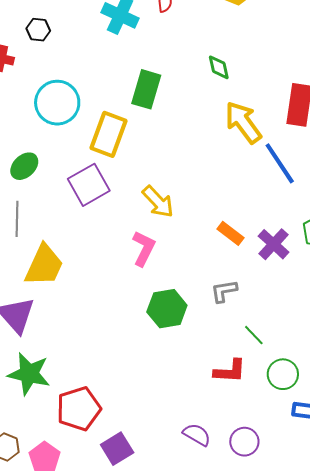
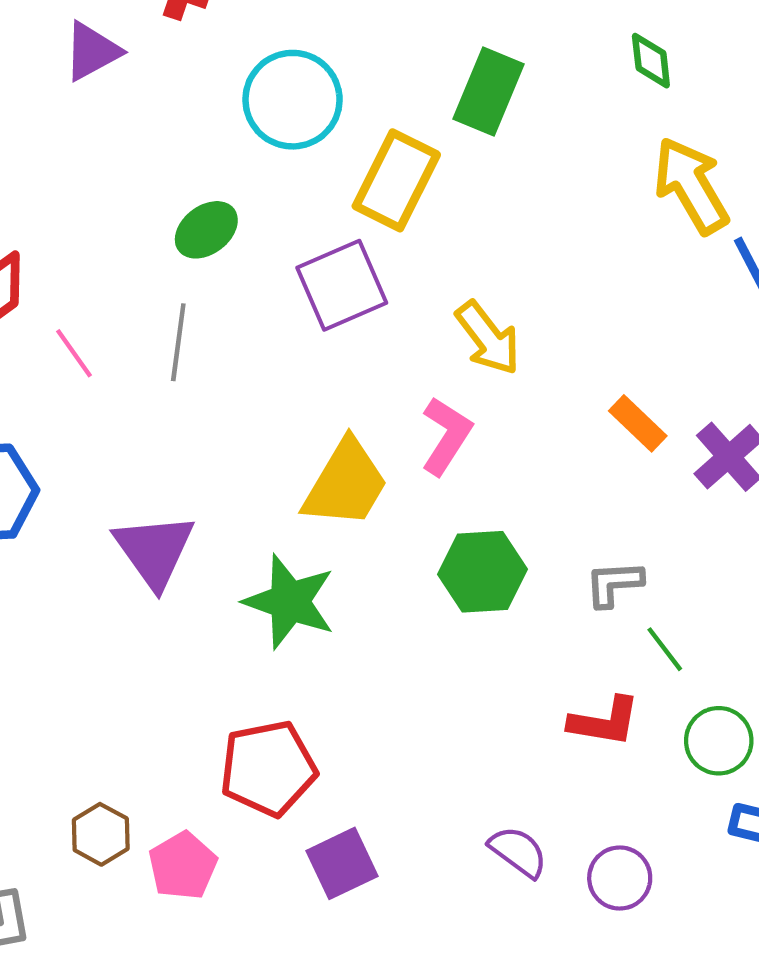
yellow trapezoid: (44, 265) -> (346, 484), moved
gray L-shape: (224, 291) -> (614, 584), moved
green star: (29, 374) -> (290, 602), moved

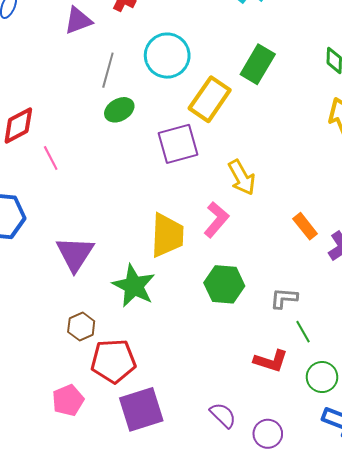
gray line: (178, 342) -> (108, 70), moved
yellow trapezoid: (346, 484) -> (167, 235), turned -36
brown hexagon: (101, 834) -> (81, 326), moved
purple square: (342, 863) -> (141, 409), size x1.4

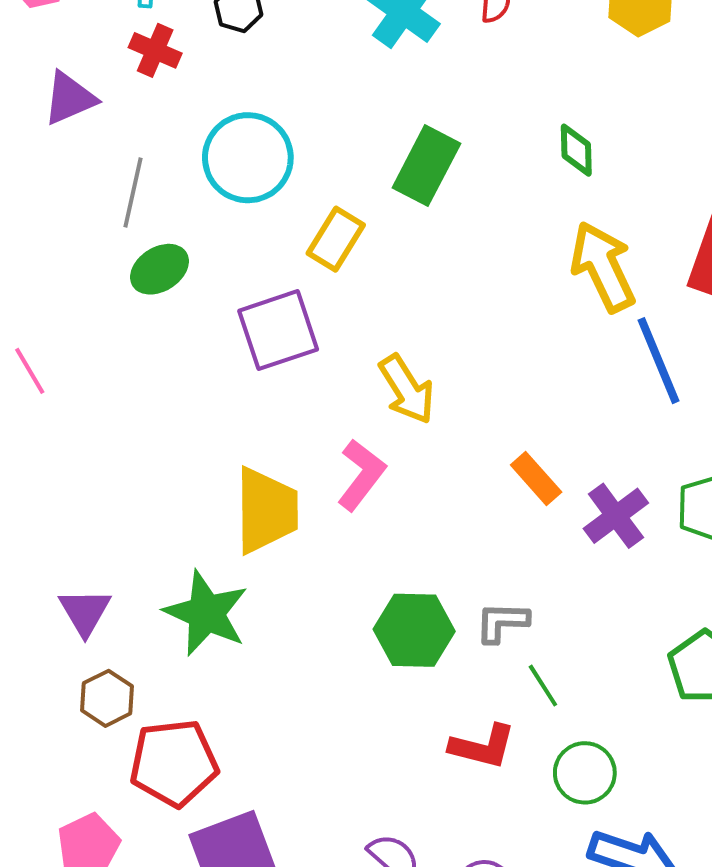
yellow rectangle: (210, 99) -> (336, 239), size x0.7
purple triangle: (75, 254) -> (85, 612), moved, size x0.7
green hexagon: (224, 284) -> (414, 630), moved

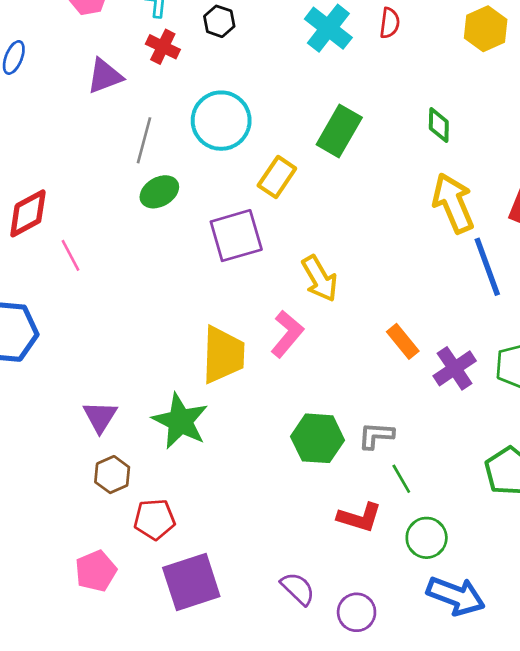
red pentagon: (174, 763) -> (155, 519), size x0.7

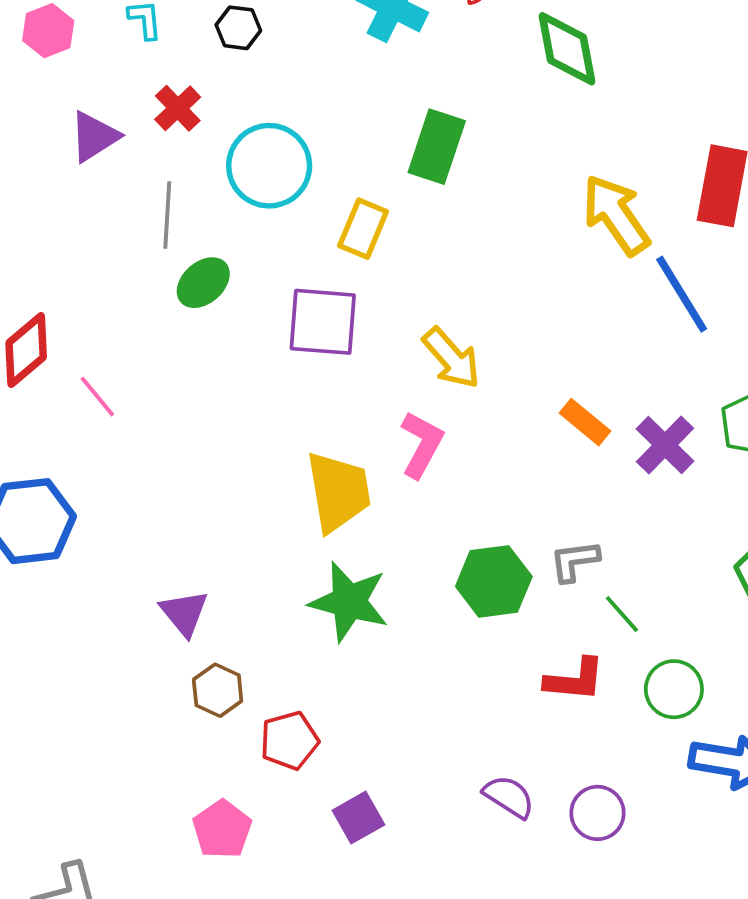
red cross: (163, 47) -> (178, 108), moved, turned 32
green diamond: (439, 125) -> (567, 49), moved, size x1.6
purple square: (236, 236) -> (323, 322), turned 32
green star: (180, 421) -> (349, 602), moved
purple square: (191, 582) -> (358, 818), size x0.6

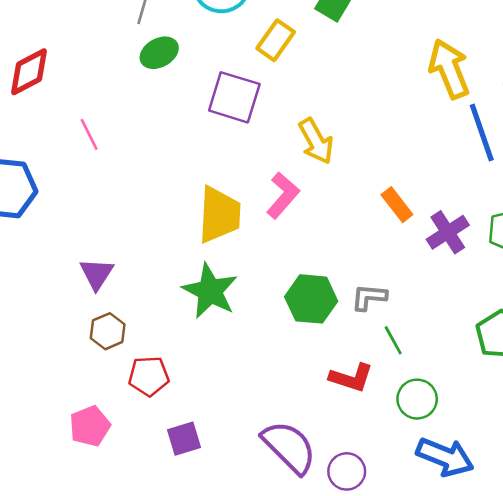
pink line: (97, 397) -> (89, 134), moved
purple semicircle: (509, 797) -> (289, 447), size x1.6

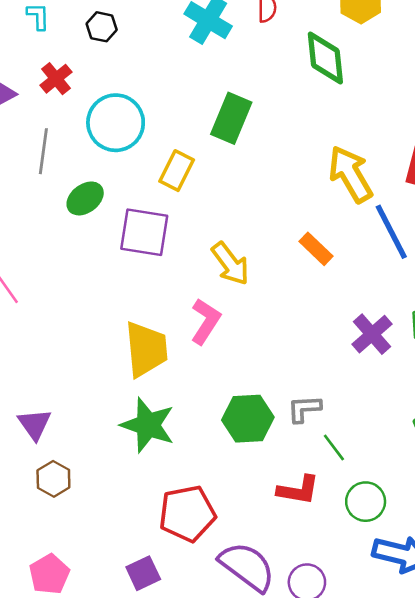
green ellipse: (159, 53) -> (85, 198), moved
orange rectangle: (397, 205) -> (316, 249), moved
red pentagon: (149, 376) -> (187, 514), moved, size x1.4

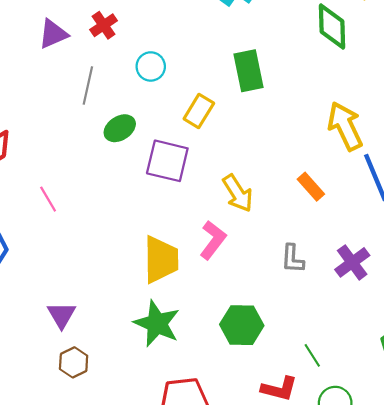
green rectangle: (231, 118) -> (248, 71), turned -39
cyan circle: (116, 123) -> (151, 66), size x0.6
gray L-shape: (304, 409) -> (293, 259), moved, turned -88

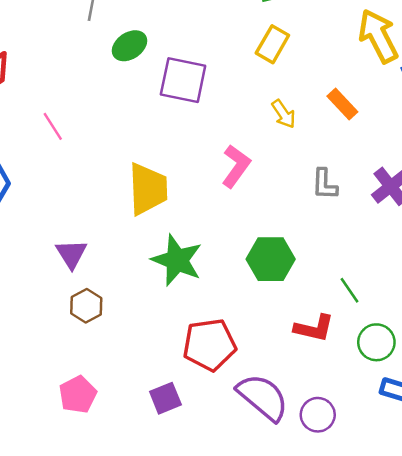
yellow rectangle: (199, 111) -> (272, 44), moved
yellow arrow: (238, 193) -> (283, 114), moved, size x0.7
yellow trapezoid: (161, 260) -> (148, 189), moved

